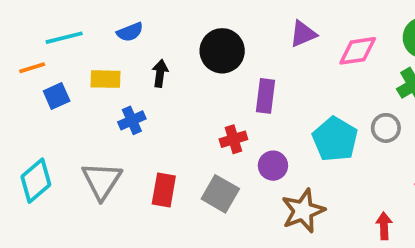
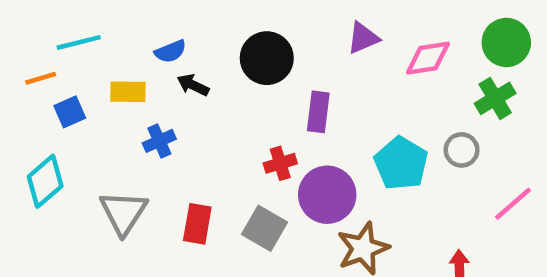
blue semicircle: (130, 32) -> (170, 51), moved
black arrow: (160, 73) -> (193, 85), turned -72
purple circle: (273, 166) -> (327, 195), size x1.6
cyan diamond: (36, 181) -> (45, 181), moved

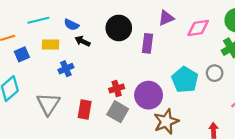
cyan line: (79, 42) -> (38, 20), moved
blue semicircle: (170, 51) -> (71, 25), turned 48
purple rectangle: (318, 112) -> (147, 43), moved
red cross: (280, 163) -> (117, 89), moved

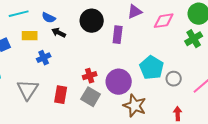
gray circle: (215, 73) -> (174, 79), moved
brown star: (166, 122) -> (135, 106), turned -30

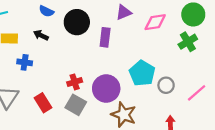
blue semicircle: (49, 18) -> (46, 11), moved
blue cross: (44, 58) -> (25, 62), turned 32
red rectangle: (61, 95) -> (43, 103), turned -42

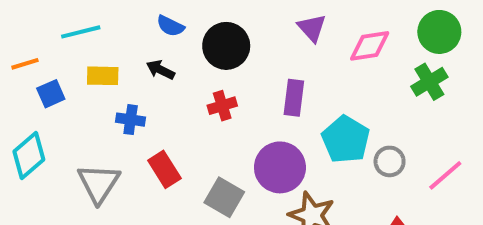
purple triangle: (124, 12) -> (312, 28), turned -49
purple rectangle: (105, 37) -> (294, 98), moved
red cross: (75, 82) -> (222, 106), moved
red rectangle: (43, 103) -> (164, 169), moved

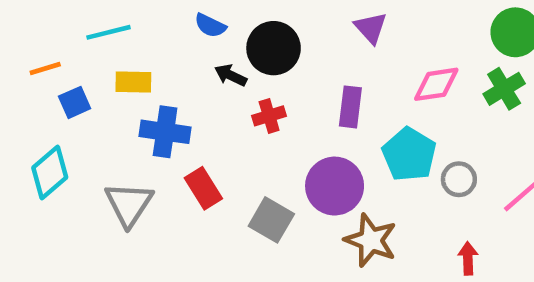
pink diamond: (370, 46) -> (436, 84), moved
black arrow: (160, 70) -> (231, 75), moved
blue cross: (131, 120) -> (165, 132), size x1.5

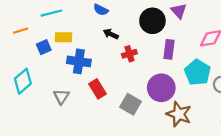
black circle: (274, 48) -> (152, 21), moved
blue square: (75, 102) -> (44, 47), moved
gray triangle: (129, 204) -> (61, 97), size x0.7

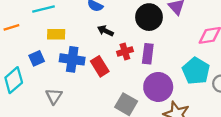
blue square: (44, 47) -> (37, 58), moved
purple rectangle: (169, 49) -> (148, 54), moved
red rectangle: (98, 89) -> (100, 66), moved

